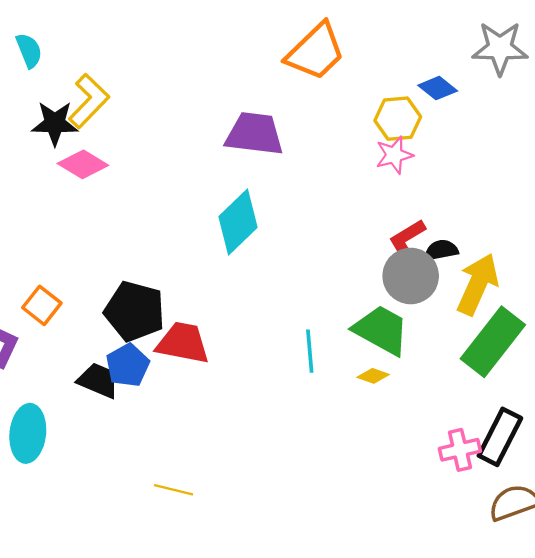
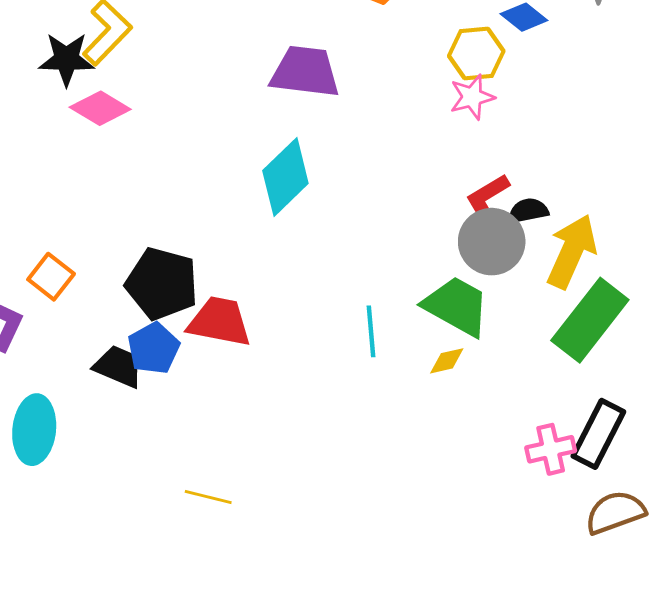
yellow diamond: (373, 376) -> (447, 361), turned -32

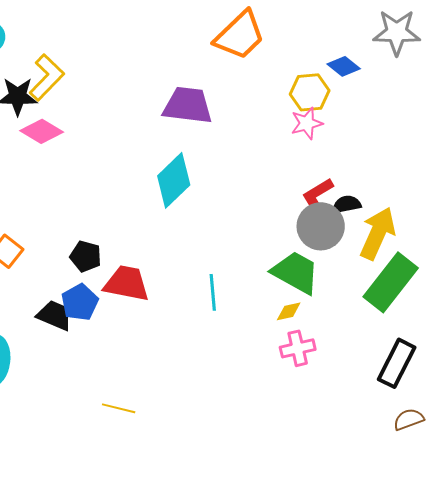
black pentagon: (162, 284) -> (86, 256), size x0.6
cyan line: (371, 331) -> (213, 292), moved
pink cross: (551, 449) -> (298, 348), moved
brown semicircle: (615, 512) -> (409, 419), size x0.7

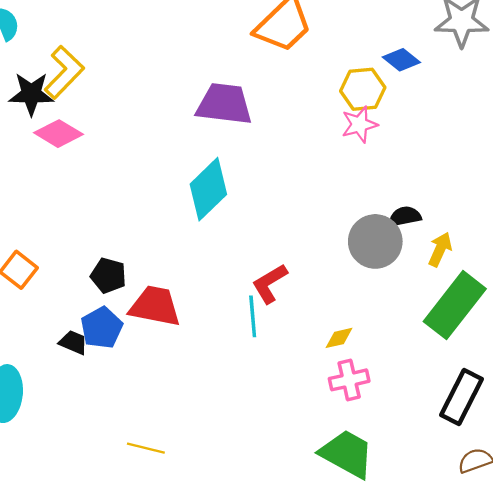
red L-shape: (318, 195) -> (270, 283), moved
yellow arrow: (378, 233) -> (440, 249), size x0.6
green trapezoid: (296, 272) -> (347, 454), moved
black trapezoid: (55, 315) -> (73, 342), size x0.7

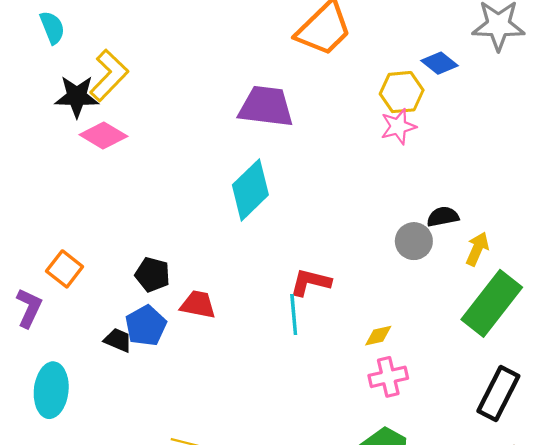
gray circle: (375, 241) -> (414, 241), size x0.7
red L-shape: (270, 283) -> (310, 282), turned 45
red trapezoid: (155, 306) -> (198, 305), size x0.7

